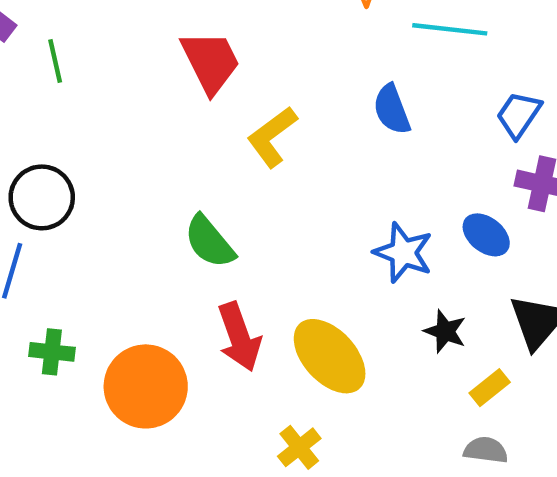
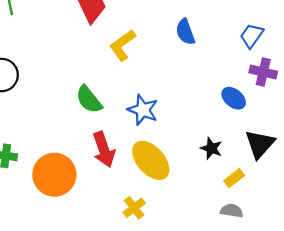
blue star: (403, 253) -> (143, 110), moved

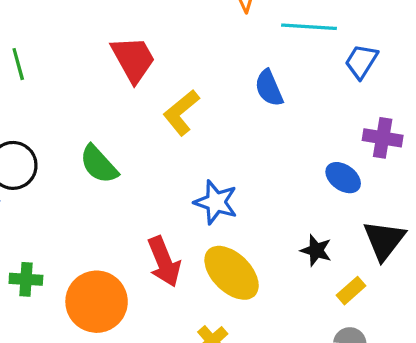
blue trapezoid: (252, 36) -> (361, 61), moved
green semicircle: (89, 99) -> (99, 164), moved

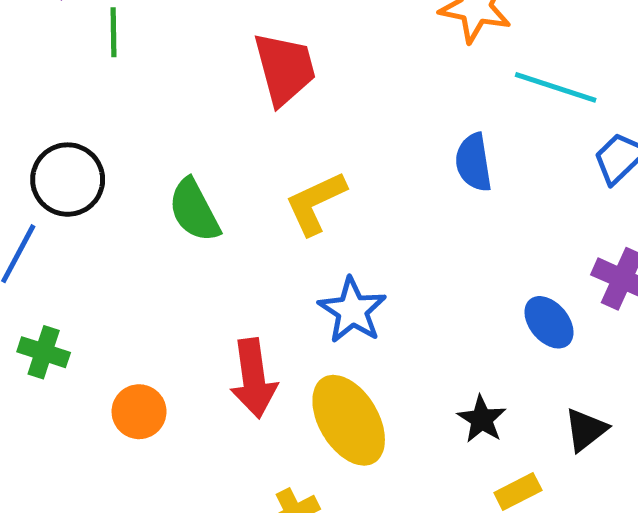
yellow L-shape: (181, 113) -> (316, 203), moved
black triangle: (384, 240) -> (586, 430), size x0.7
orange circle: (97, 302) -> (139, 412), size x0.6

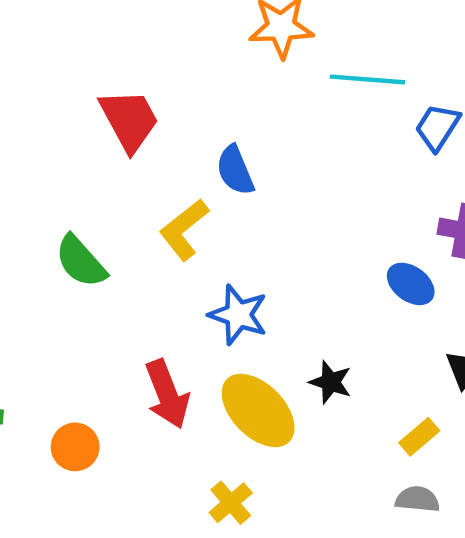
blue semicircle: (474, 162) -> (235, 170), moved
black star: (482, 419) -> (331, 382), moved

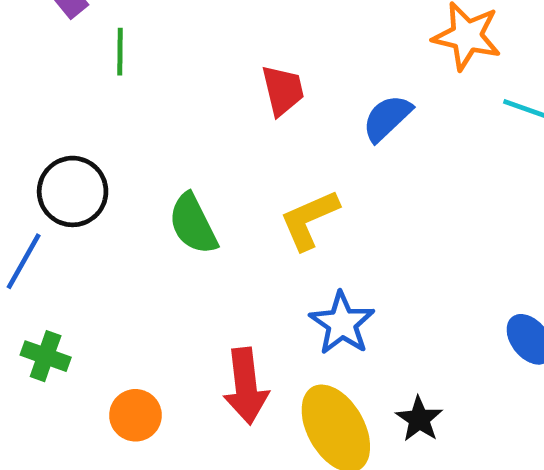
red trapezoid: (129, 120) -> (283, 90), size x0.7
blue semicircle: (235, 170) -> (387, 118), moved, turned 54

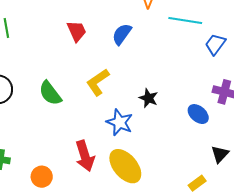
black star: (419, 419) -> (148, 98), moved

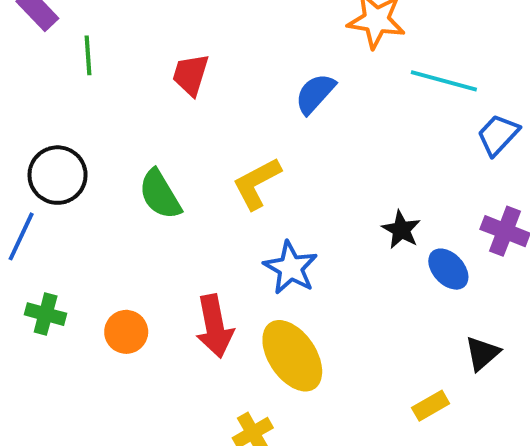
red trapezoid: (77, 31) -> (191, 75), moved, turned -145
black star: (148, 98) -> (401, 230), moved
orange circle: (42, 177) -> (126, 332), moved

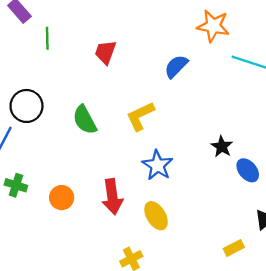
yellow ellipse: (292, 356) -> (156, 216), size x0.7

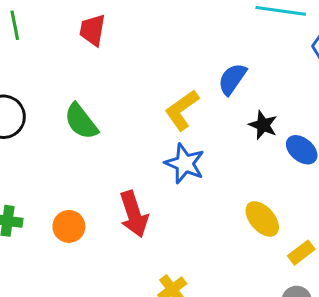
blue semicircle: (176, 66) -> (232, 79), moved
yellow L-shape: (140, 116) -> (182, 110), moved
yellow ellipse: (156, 216) -> (262, 219), moved

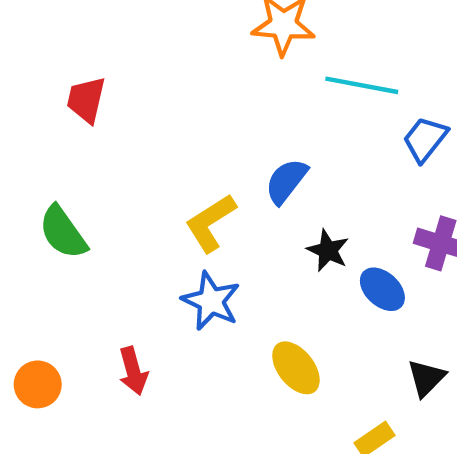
red arrow: (134, 214) -> (133, 371), size x0.7
yellow ellipse: (262, 219) -> (296, 368), moved

